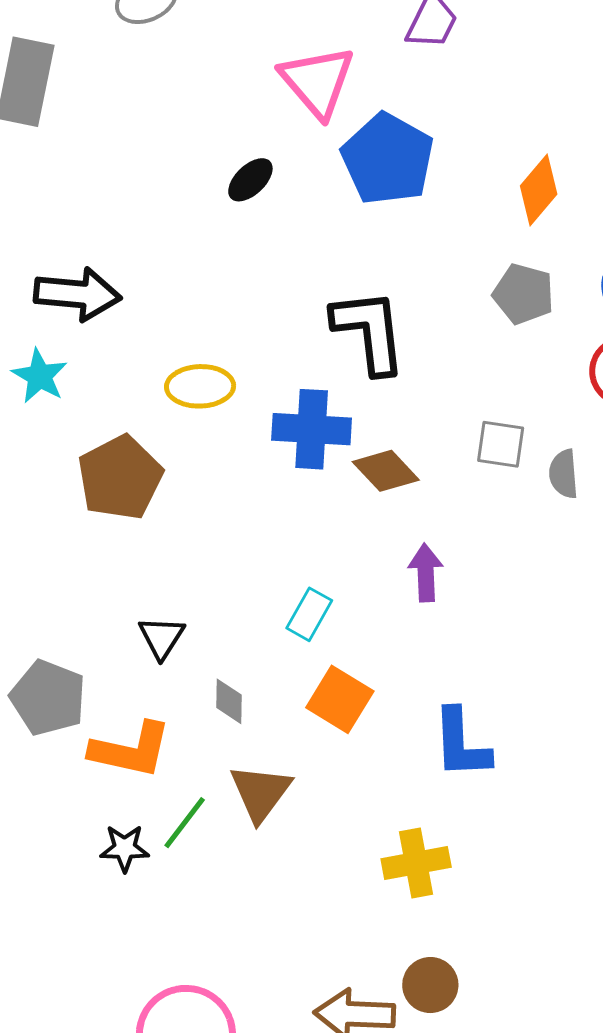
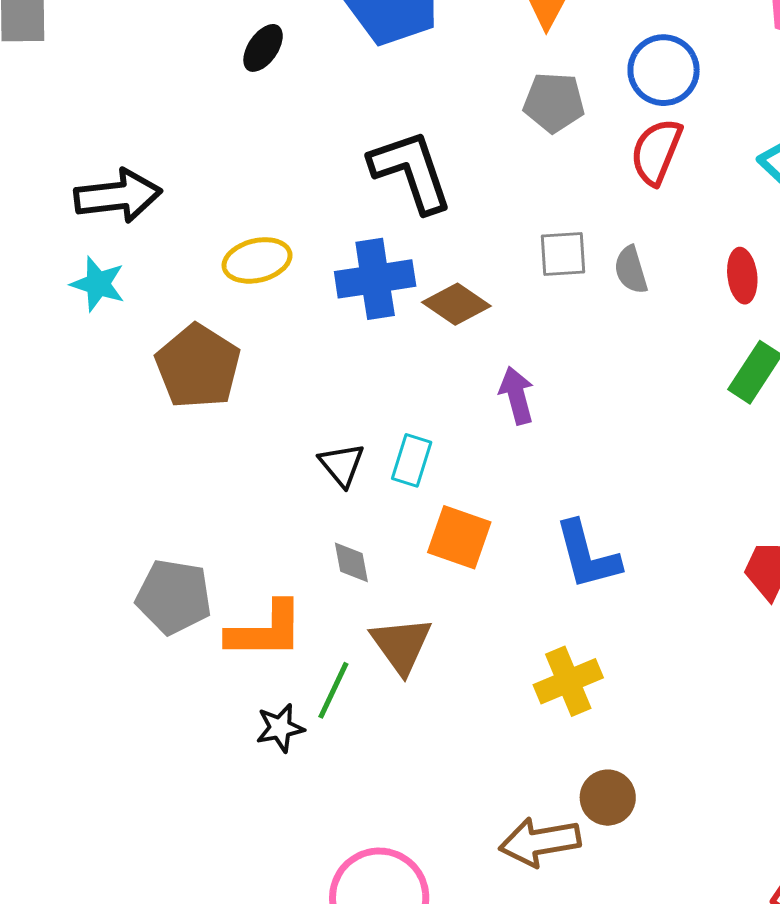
black triangle: (161, 637) -> (342, 465), moved

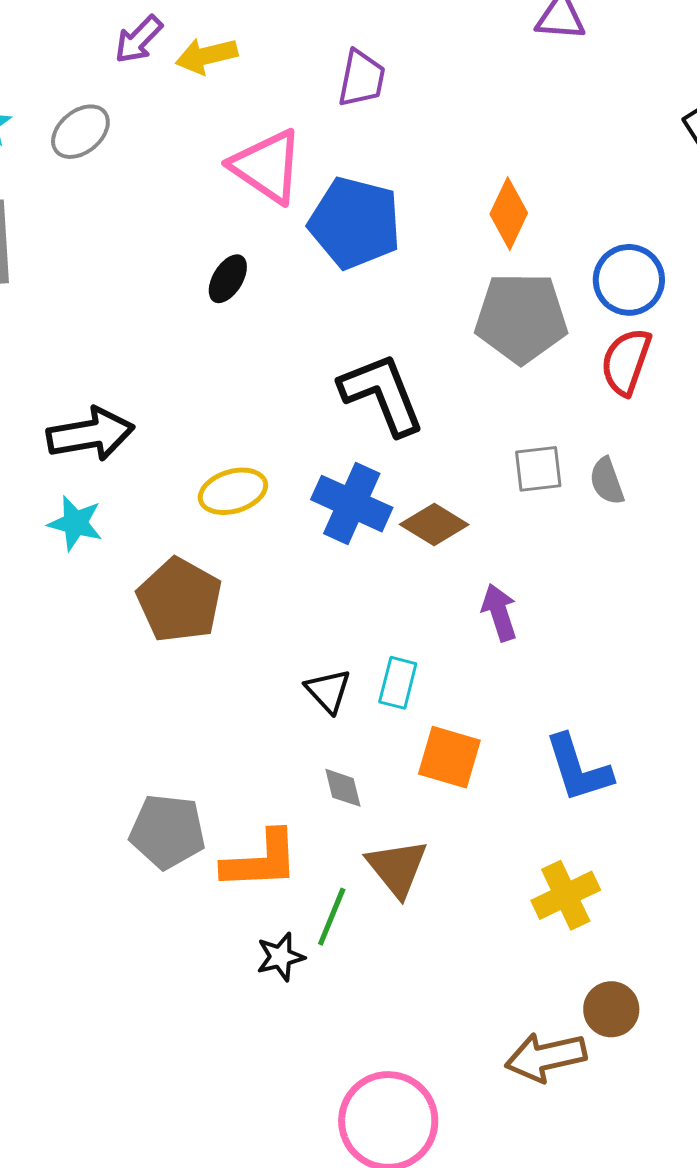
gray pentagon: (554, 102) -> (521, 318), size x1.5
blue cross: (375, 279) -> (352, 504), turned 36

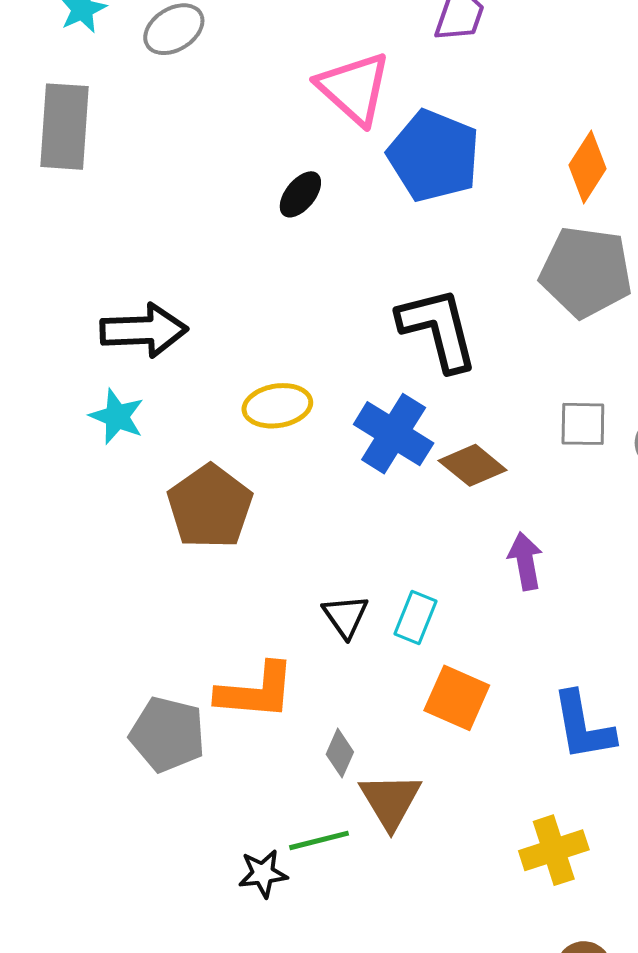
gray diamond: (343, 788) -> (340, 753), moved, turned 30
orange L-shape: (261, 860) -> (256, 691), moved
green line: (332, 917) -> (319, 840), turned 46

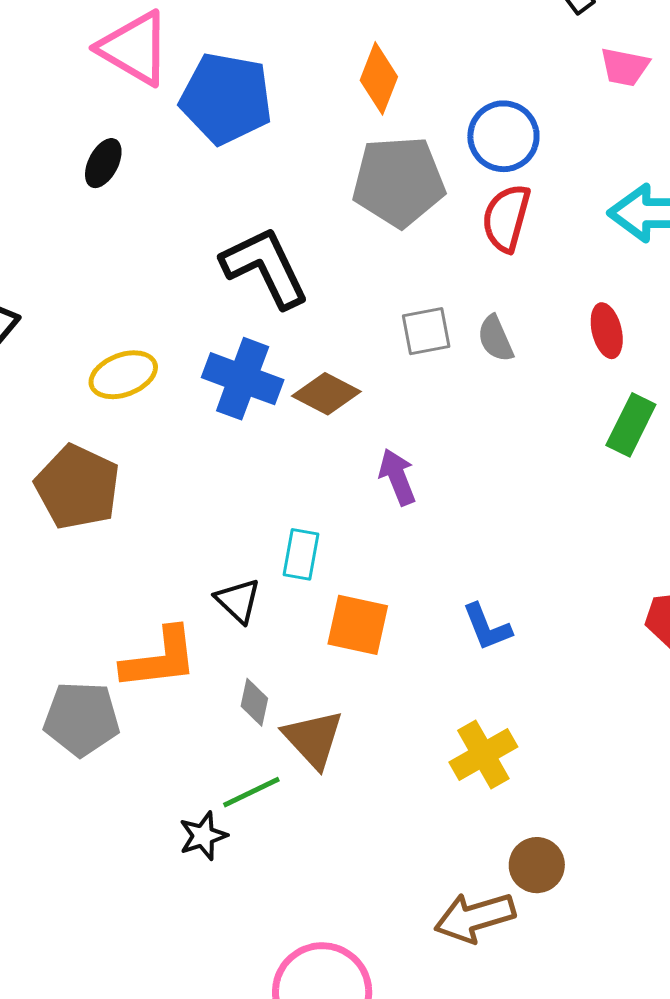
black triangle: (345, 616) -> (238, 601), moved
blue L-shape: (583, 726) -> (487, 627), size x0.7

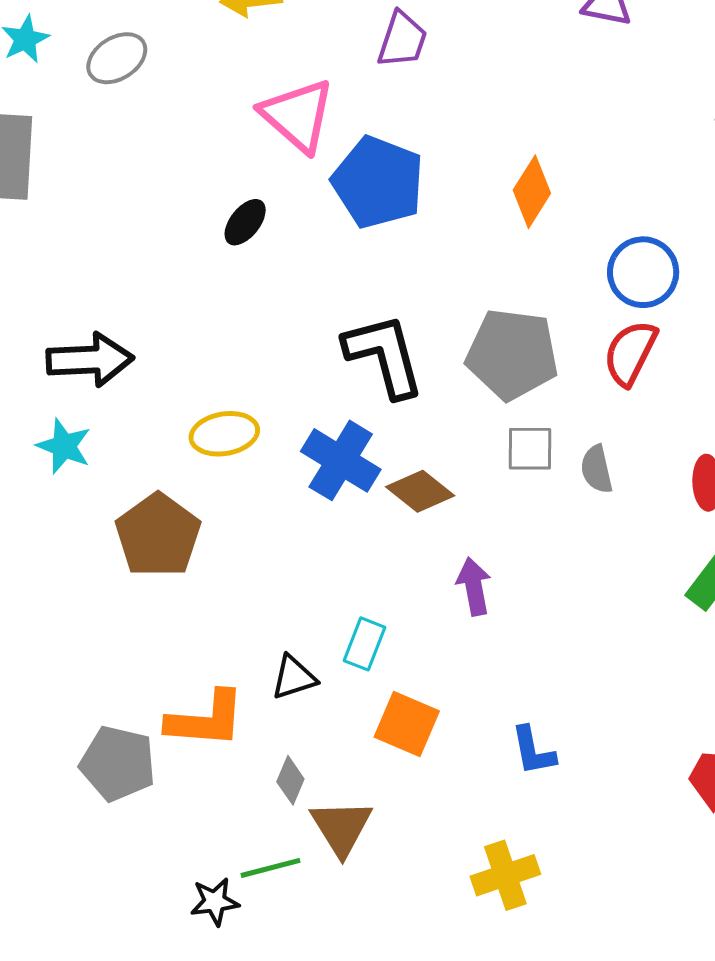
gray pentagon: (399, 182) -> (512, 354), moved
black triangle: (238, 601) -> (294, 677), turned 48

